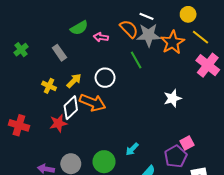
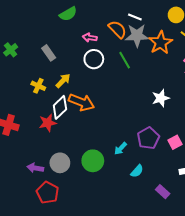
green semicircle: (79, 28) -> (68, 14), moved
white circle: (105, 78) -> (94, 59), moved
purple pentagon: (176, 156) -> (148, 138), moved

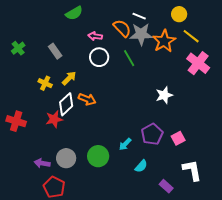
orange arrow: (81, 102) -> (87, 99), size x0.7

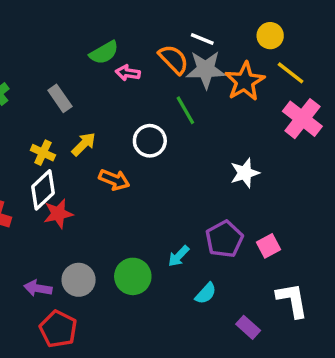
green semicircle: (74, 13) -> (104, 53), moved
white circle: (99, 57) -> (150, 141), moved
white diamond: (66, 104) -> (43, 190), moved

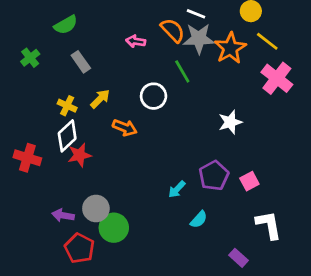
green semicircle: (104, 53) -> (66, 25), moved
green circle: (133, 276) -> (114, 228), moved
purple rectangle: (248, 327) -> (238, 258), moved

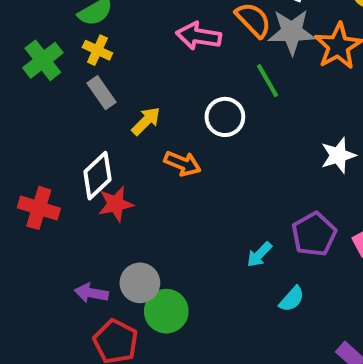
pink arrow: (136, 41) -> (199, 36), size x1.5
green cross: (30, 58) -> (43, 60), size x1.4
gray rectangle: (81, 62) -> (102, 93), moved
yellow cross: (67, 106) -> (97, 50), moved

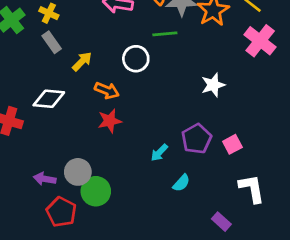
green line: (267, 81) -> (165, 34), turned -65
white diamond: (97, 176) -> (49, 99), turned 48
red star: (116, 204) -> (110, 121), moved

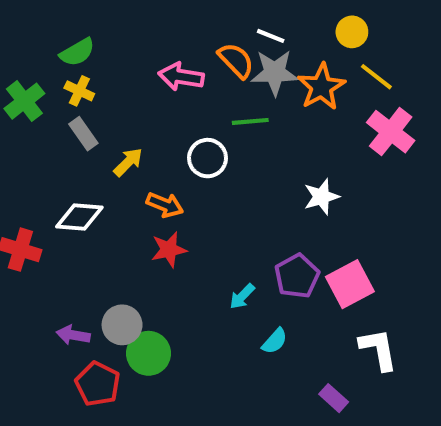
pink square: (232, 144) -> (350, 284), size x1.6

